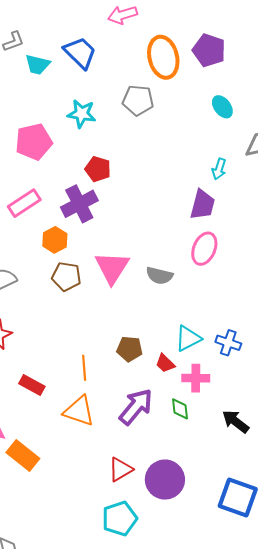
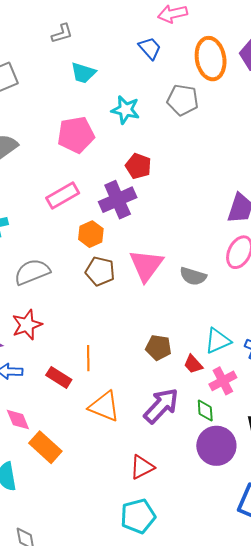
blue trapezoid: (80, 53) -> (150, 48), moved, size x0.7
cyan trapezoid: (37, 64) -> (83, 73), moved
orange line: (84, 368) -> (88, 358), moved
pink cross: (196, 378) -> (223, 381), turned -32
purple circle: (165, 480) -> (216, 446), moved

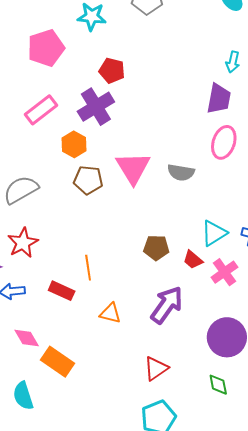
orange triangle: (104, 406) -> (110, 313), size x0.7
green diamond: (205, 411) -> (218, 385), moved

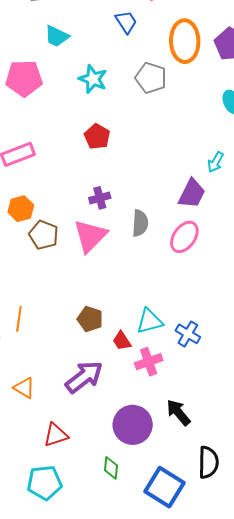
pink pentagon: (46, 48) -> (24, 78), moved
purple cross: (96, 107) -> (100, 198), moved, size x0.6
orange hexagon: (74, 144) -> (21, 209), moved
gray semicircle: (181, 172) -> (140, 223), moved, turned -112
orange triangle: (110, 313) -> (24, 388), moved

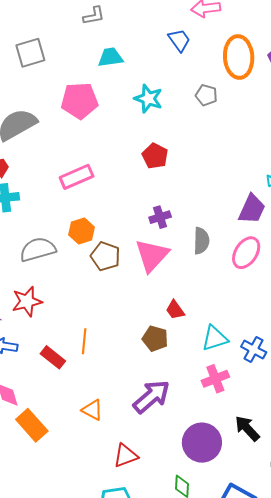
cyan trapezoid: (57, 36) -> (110, 57), turned 148
gray pentagon: (151, 78) -> (206, 95), size x0.7
red trapezoid: (122, 341) -> (175, 310), moved

